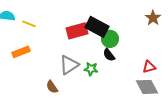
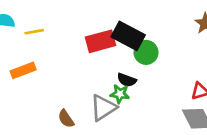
yellow line: (29, 24) -> (34, 32), turned -32
black semicircle: (109, 55) -> (127, 80), moved, turned -32
gray triangle: (69, 65) -> (103, 108), moved

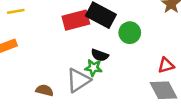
green circle: (146, 52) -> (130, 33), moved
brown semicircle: (66, 119) -> (45, 90), turned 138

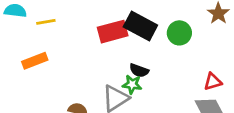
green circle: (130, 33) -> (179, 33), moved

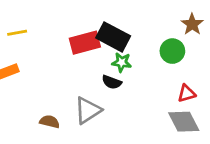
green circle: (179, 33) -> (172, 51), moved
green star: (132, 84) -> (122, 62), moved

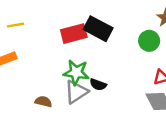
green star: (122, 62) -> (76, 72), moved, size x1.5
black semicircle: (112, 82) -> (98, 85), moved

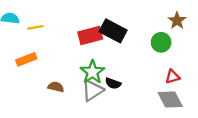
green star: (76, 72) -> (92, 72), turned 30
brown semicircle: (43, 102) -> (56, 87), moved

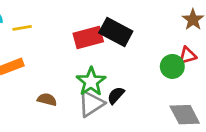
green circle: (161, 42) -> (172, 66), moved
red triangle: (172, 77) -> (187, 55), moved
black semicircle: (113, 83) -> (116, 95), turned 112

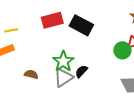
yellow line: (22, 28) -> (11, 30), moved
red rectangle: (88, 38) -> (52, 20), moved

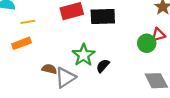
black rectangle: (81, 25) -> (103, 17), turned -30
gray triangle: (63, 77) -> (65, 77), moved

